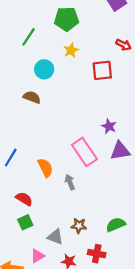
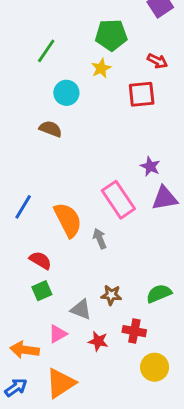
green pentagon: (67, 19) -> (111, 35), moved
red arrow: (123, 45) -> (157, 61), moved
orange semicircle: (45, 168) -> (68, 220), size x1.4

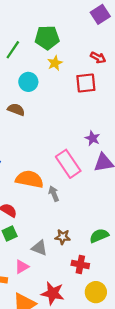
green pentagon: (111, 35) -> (47, 38), moved
orange semicircle: (68, 220) -> (29, 179), turned -52
red star: (98, 341) -> (53, 293), moved, size x1.5

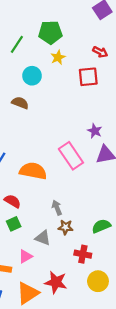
gray arrow: (54, 194) -> (57, 208), moved

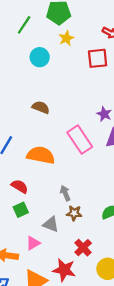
brown semicircle: (20, 103) -> (41, 107), moved
red cross: (83, 254) -> (83, 248), moved, turned 35

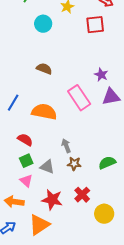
gray triangle: (51, 224) -> (47, 167), moved
pink triangle: (33, 243) -> (26, 181), moved, turned -48
red star: (64, 270) -> (52, 200), moved

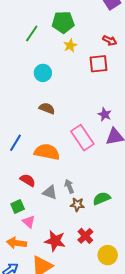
cyan circle: (43, 24) -> (43, 73), moved
green square: (26, 161) -> (18, 207), moved
green semicircle: (107, 163) -> (102, 198), moved
gray triangle: (47, 167) -> (50, 192), moved

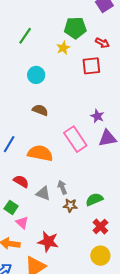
green pentagon: (63, 22) -> (75, 28), moved
green square: (18, 207) -> (11, 207), turned -32
red cross: (85, 236) -> (100, 227), moved

